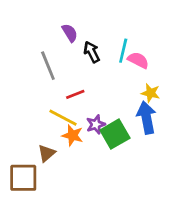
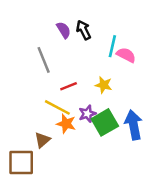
black arrow: (92, 52) -> (84, 30), moved
yellow star: (151, 93) -> (104, 85), moved
blue arrow: (146, 118) -> (134, 125), moved

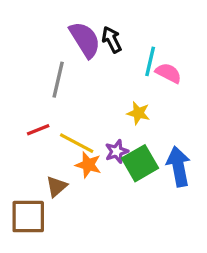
purple semicircle: (64, 30) -> (85, 40), size x1.6
gray line: (44, 60) -> (58, 80), turned 35
red line: (69, 86) -> (38, 130), moved

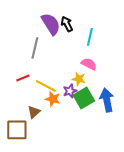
pink semicircle: (168, 73) -> (89, 64), moved
yellow star: (138, 113) -> (79, 79), moved

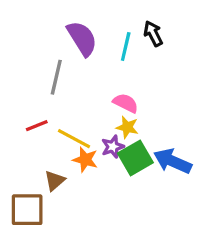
black arrow: (67, 24) -> (153, 34), moved
cyan line: (90, 37) -> (126, 46), moved
pink semicircle: (89, 64) -> (126, 103), moved
blue arrow: (107, 100) -> (173, 161), turned -55

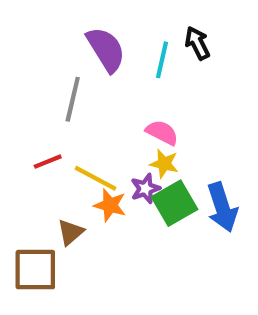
blue arrow: (173, 161) -> (222, 207), turned -132

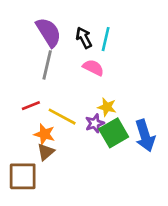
black arrow: (197, 43) -> (84, 38), moved
purple semicircle: (106, 49) -> (49, 32), moved
pink semicircle: (162, 132) -> (93, 68), moved
orange star: (110, 205) -> (44, 134), moved

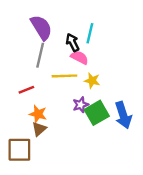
black arrow: (84, 38) -> (73, 42), moved
yellow star: (107, 107) -> (92, 81), moved
yellow line: (62, 117) -> (64, 76), moved, turned -30

